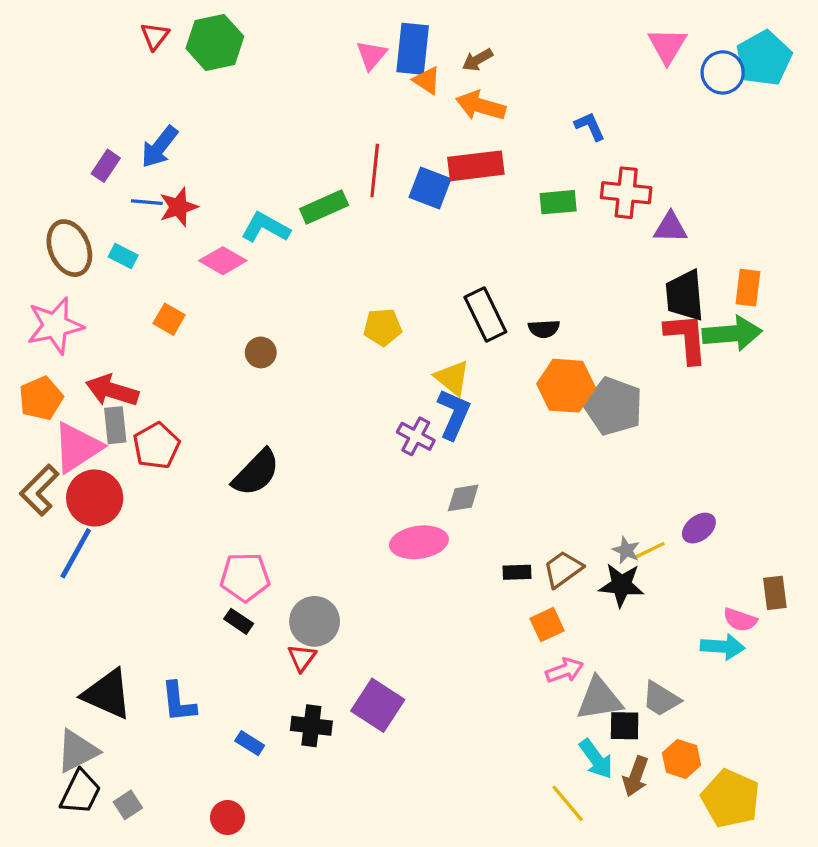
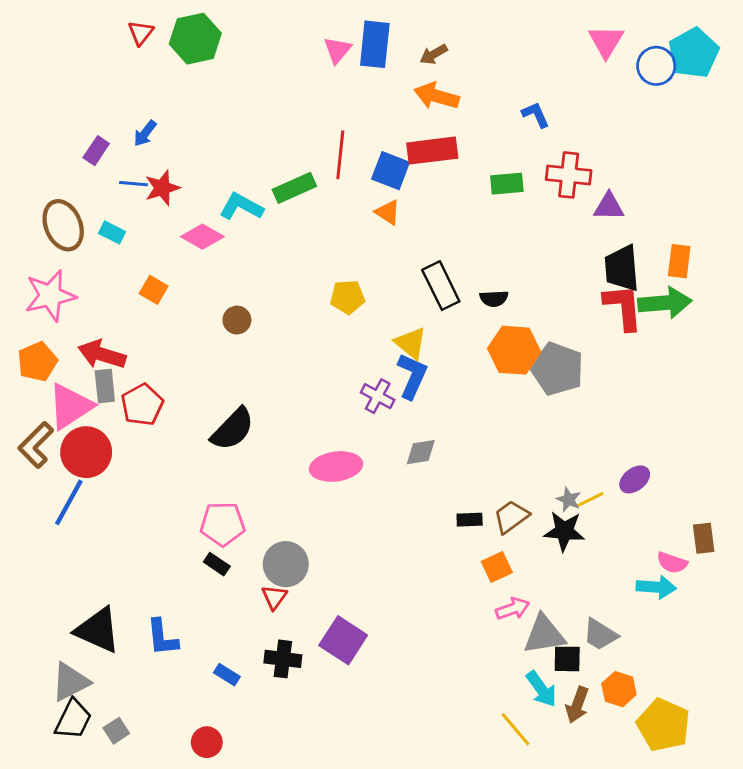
orange triangle: (427, 80) -> (388, 212), moved
blue arrow: (160, 147) -> (145, 133), size x0.7
pink ellipse: (419, 542) -> (336, 466), moved

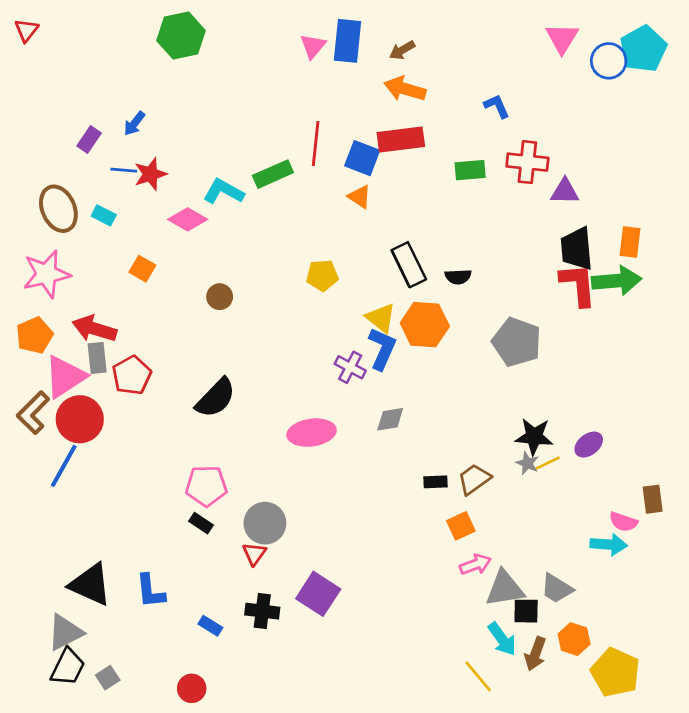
red triangle: (141, 33) -> (26, 30), moved
orange hexagon: (514, 350) -> (425, 325), moved
black star: (564, 531) -> (534, 437), moved

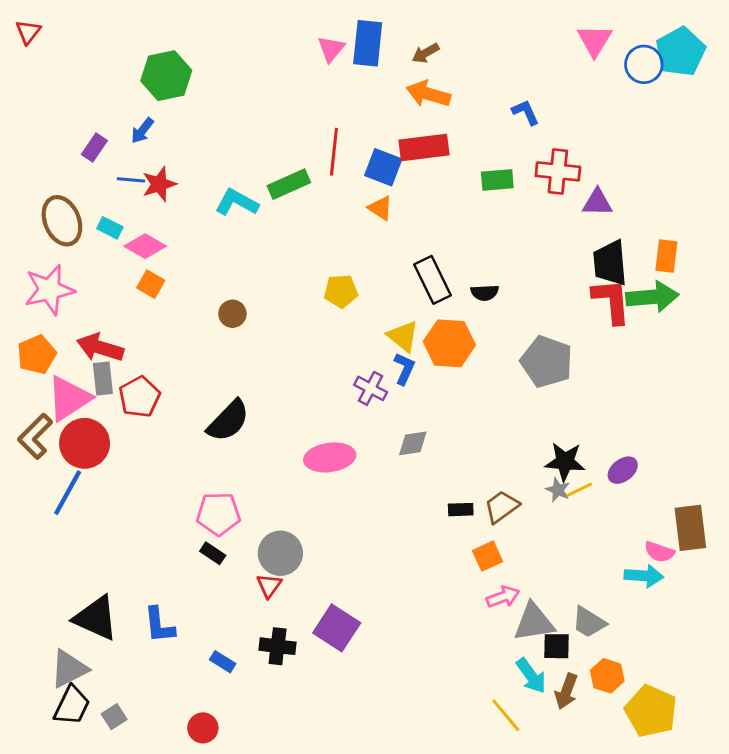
green hexagon: (181, 36) -> (166, 76), moved
pink diamond: (188, 219) -> (145, 246), moved
blue L-shape: (382, 349) -> (404, 369), size x0.7
brown rectangle: (653, 499) -> (690, 528), size x1.5

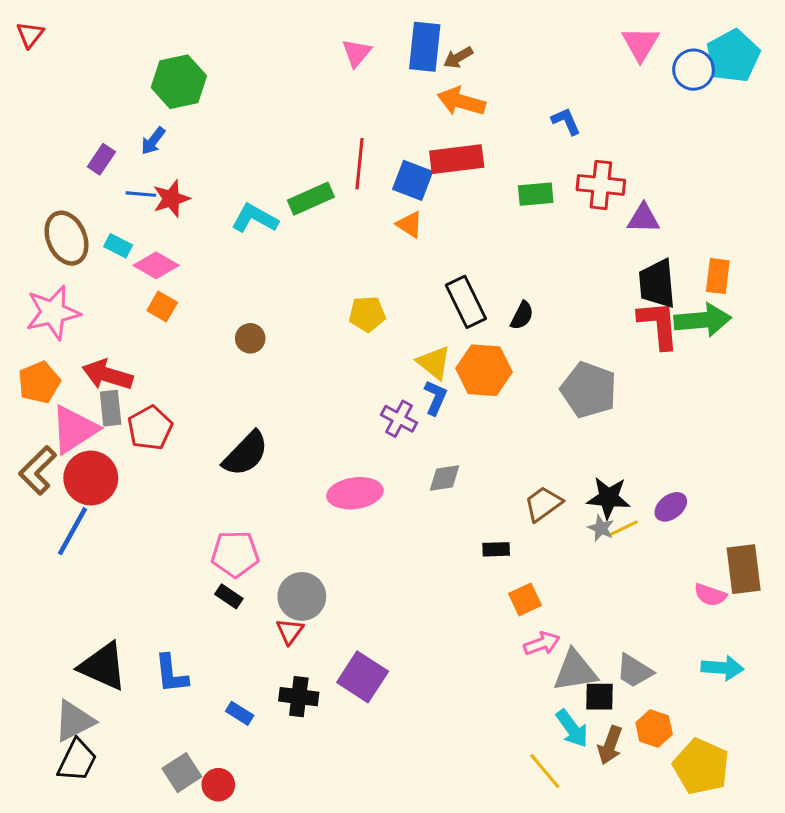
blue rectangle: (368, 43) -> (425, 47), moved
black semicircle: (485, 293) -> (522, 316), turned -60
brown trapezoid: (502, 507) -> (543, 504), moved
cyan arrow: (644, 576) -> (722, 668), moved
gray square: (114, 717) -> (182, 773), moved, size x1.4

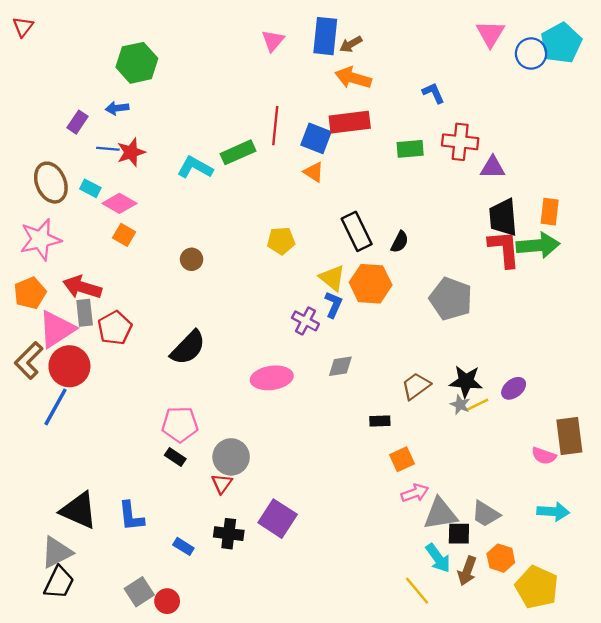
blue arrow: (153, 141) -> (117, 108), turned 45

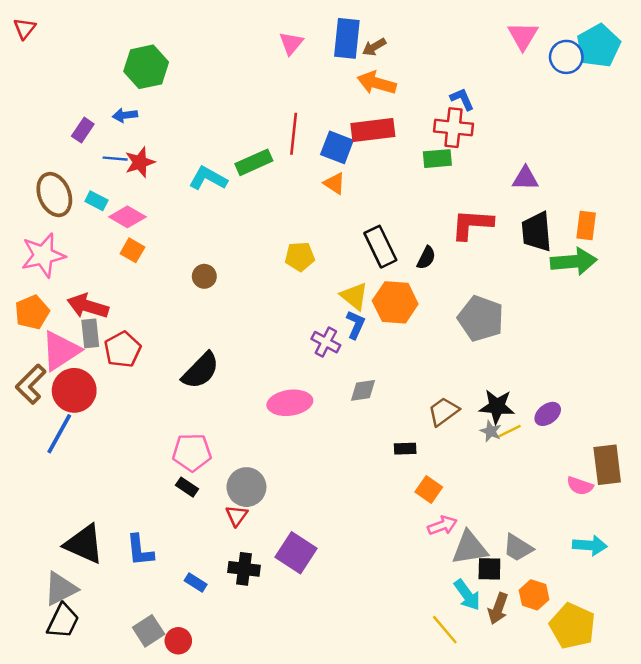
red cross: (460, 142) -> (453, 128), moved
red L-shape: (504, 249) -> (472, 224), moved, turned -81
orange square: (402, 459) -> (429, 490), turned -30

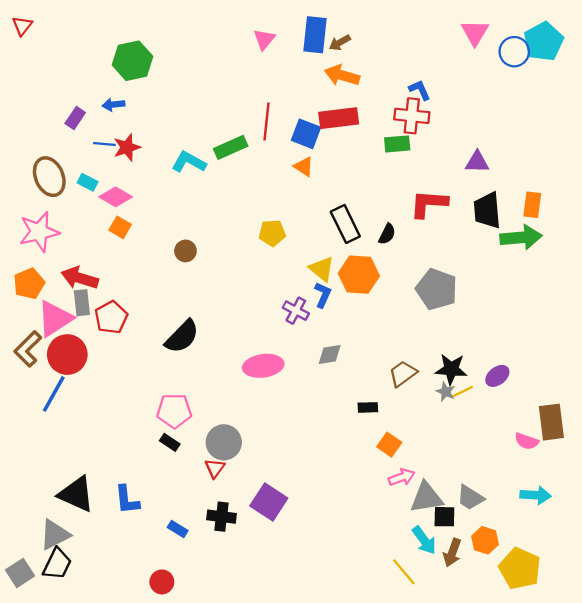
gray square: (149, 631) -> (20, 573), moved

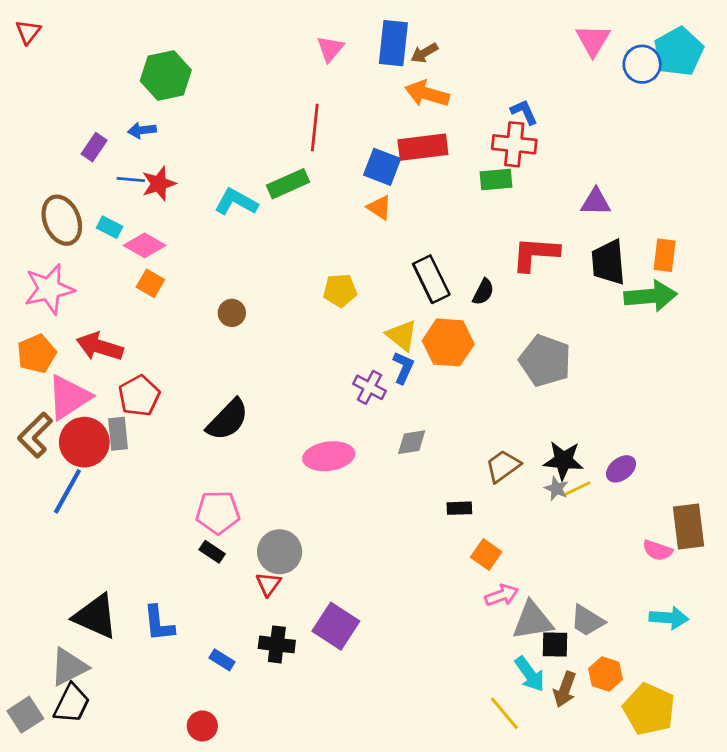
red line: (267, 121) -> (315, 127), moved
gray rectangle: (82, 303) -> (118, 434), moved

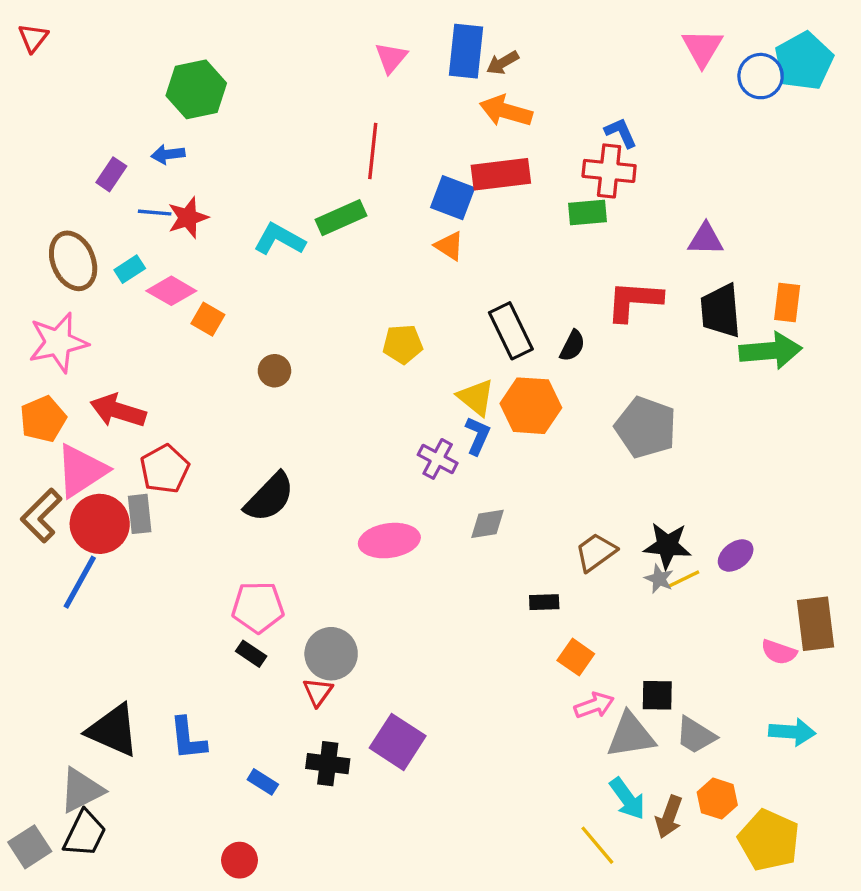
cyan rectangle: (110, 227) -> (130, 269), turned -60
orange square: (150, 283) -> (208, 319), moved
black square: (555, 644) -> (657, 695), moved

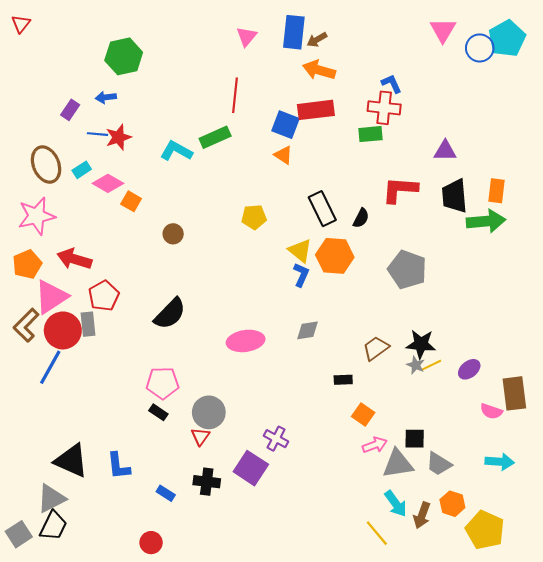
purple cross: (438, 459) -> (276, 439), moved
purple ellipse: (736, 556) -> (469, 369), moved

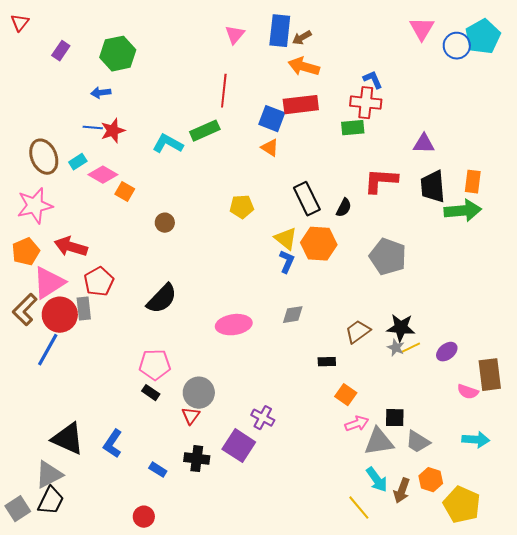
purple rectangle: (70, 110) -> (61, 51), moved
blue L-shape: (118, 466) -> (113, 444), turned 40

